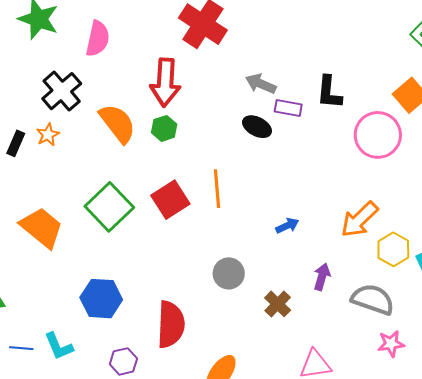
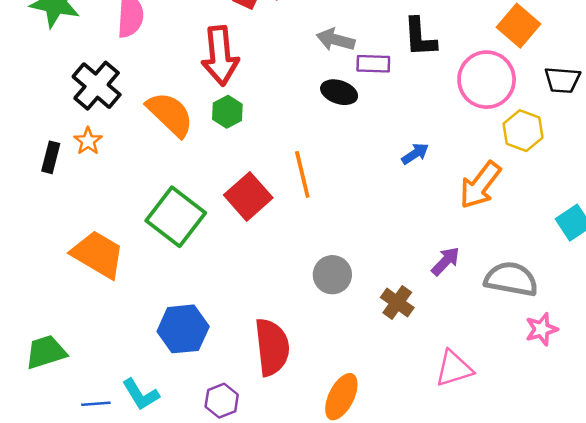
blue arrow: (287, 226) -> (415, 154), moved
yellow hexagon: (393, 249) -> (523, 131), moved
purple arrow: (322, 277) -> (446, 261), turned 36

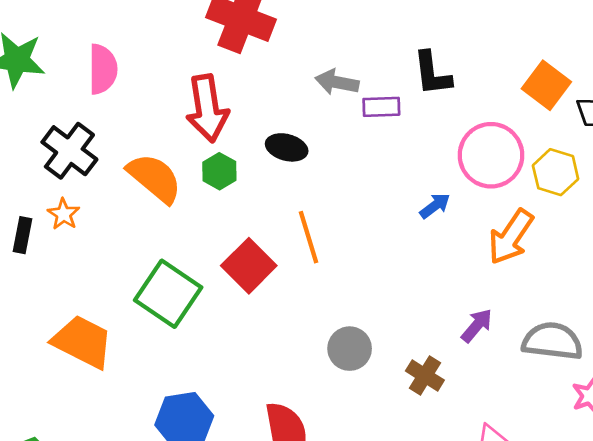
orange square: (518, 26) -> (546, 85), moved
pink circle: (487, 80) -> (491, 155), moved
black ellipse: (339, 92) -> (287, 147), moved

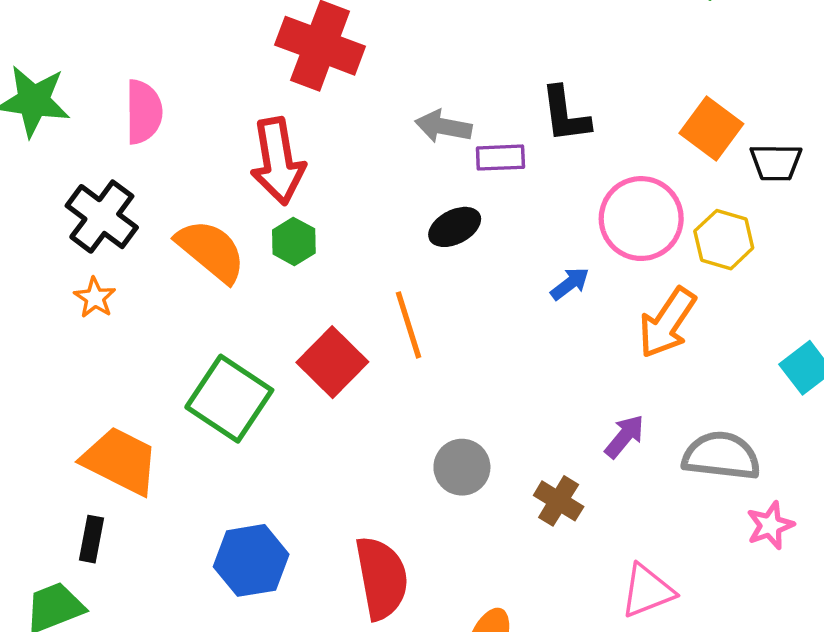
black ellipse: (287, 147) -> (455, 227), moved, turned -42
black rectangle: (23, 235) -> (92, 539), moved

